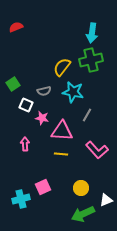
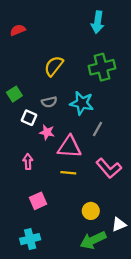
cyan arrow: (92, 33) -> (98, 22), moved
yellow semicircle: (62, 67) -> (54, 66), moved
pink square: (43, 187) -> (38, 201), moved
cyan cross: (21, 199) -> (30, 239), moved

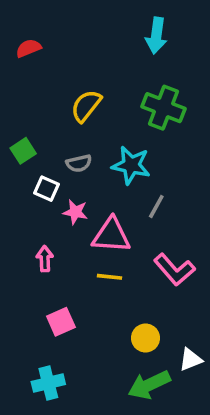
green cross: (102, 67) -> (164, 108), turned 35

